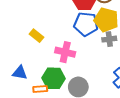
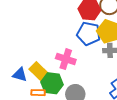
yellow rectangle: (36, 36) -> (40, 72), moved, size x1.5

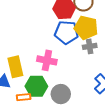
yellow rectangle: (40, 72) -> (15, 67), moved, turned 40

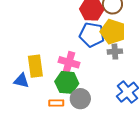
green hexagon: (36, 86) -> (67, 82), moved
orange rectangle: (24, 97) -> (56, 103), moved

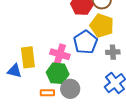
blue pentagon: (92, 35) -> (85, 42), moved, turned 30
gray cross: (115, 52) -> (113, 52), moved

